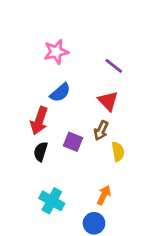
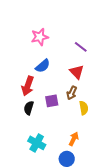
purple square: (73, 142) -> (52, 101), turned -32

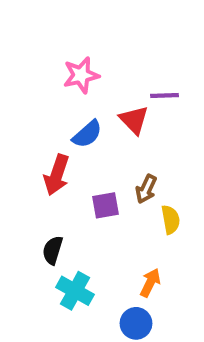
purple line: (81, 47) -> (164, 95), turned -40
red triangle: (77, 72) -> (134, 120), moved
black semicircle: (29, 108) -> (53, 250), moved

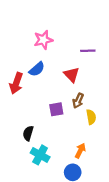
red triangle: (134, 120) -> (72, 75), moved
blue semicircle: (87, 134) -> (37, 69), moved
red arrow: (57, 175) -> (16, 83), moved

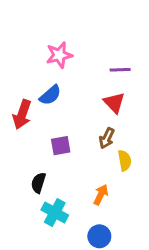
red triangle: (72, 75) -> (114, 103), moved
purple square: (56, 109) -> (61, 146), moved
orange arrow: (80, 151) -> (101, 195), moved

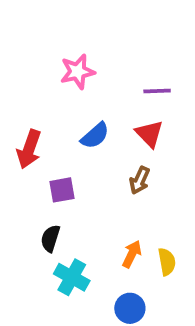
blue semicircle: (50, 95) -> (95, 136), moved
purple square: (61, 146) -> (62, 190), moved
yellow semicircle: (125, 161) -> (167, 262), moved

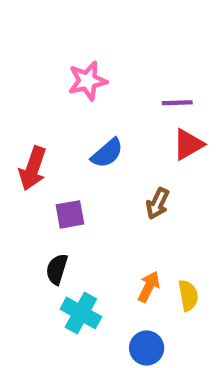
red triangle: (149, 134) -> (188, 144), moved, turned 44

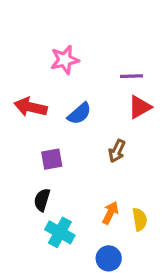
red arrow: (33, 168) -> (31, 107), moved, turned 84

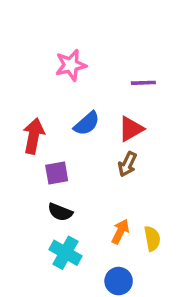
red arrow: (31, 107) -> (34, 136), moved, turned 88
red triangle: (140, 107) -> (131, 129), moved
black semicircle: (42, 200) -> (60, 212), moved, turned -85

